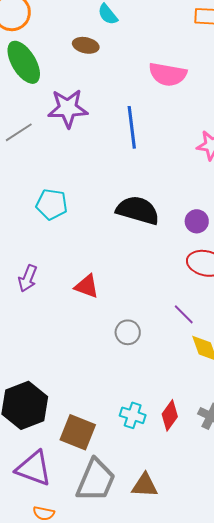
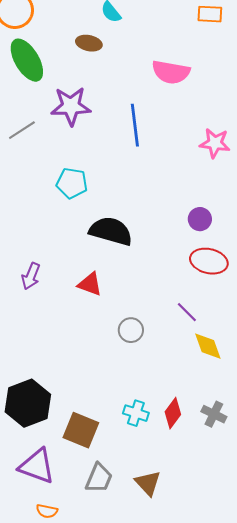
cyan pentagon: (52, 204) -> (72, 183), moved
black semicircle: (138, 210) -> (111, 231), moved
gray trapezoid: (96, 480) -> (99, 478), size x0.7
brown triangle: (145, 485) -> (148, 483), turned 44

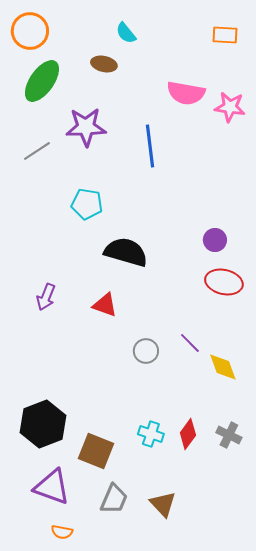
green ellipse: (27, 60) -> (42, 81), turned 66
pink star: (215, 143) -> (230, 107), moved
purple line: (187, 312) -> (190, 343), moved

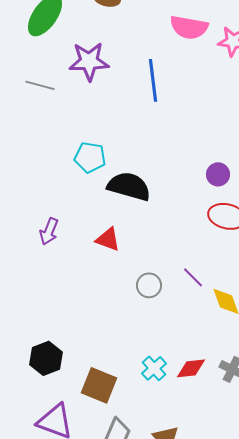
gray line: (37, 151) -> (40, 85), turned 48
cyan pentagon: (87, 204) -> (90, 157), moved
black hexagon: (43, 424) -> (46, 358), size x0.7
cyan cross: (151, 434) -> (154, 368), turned 30
red diamond: (188, 434) -> (191, 368), turned 48

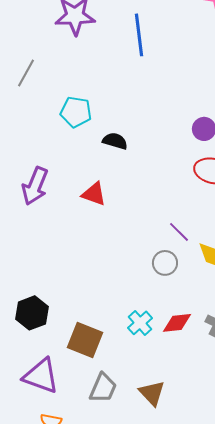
gray line: (40, 85) -> (26, 73), moved, turned -76
black semicircle: (129, 186) -> (115, 141), size x0.6
purple arrow: (49, 231) -> (35, 186), size x1.4
gray circle: (149, 285) -> (165, 263), moved

